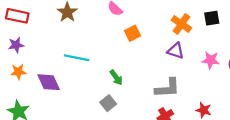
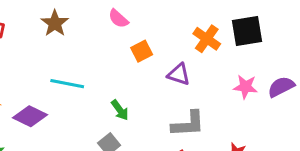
black square: (212, 18) -> (247, 31), size x1.5
purple triangle: (176, 51) -> (179, 74), moved
purple diamond: (49, 82) -> (30, 116), turned -40

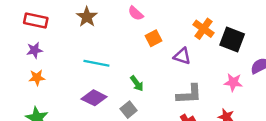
black square: (247, 31) -> (232, 39), moved, turned 30
pink star: (245, 87) -> (233, 82), moved
purple diamond: (30, 116) -> (94, 98), moved

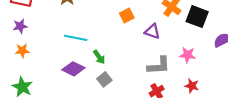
pink star: (233, 82) -> (188, 55), moved
green arrow: (137, 84) -> (99, 57), moved

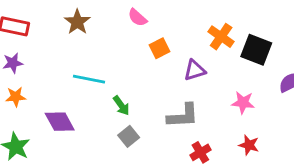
purple triangle: (152, 31) -> (195, 70), turned -35
gray L-shape: (159, 66) -> (183, 116), moved
purple diamond: (73, 69) -> (60, 122), moved, turned 35

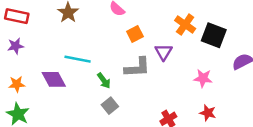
purple triangle: (195, 70) -> (164, 52), turned -42
orange star: (16, 97) -> (17, 84), moved
gray L-shape: (183, 116) -> (137, 67), moved
purple diamond: (60, 122) -> (54, 79), moved

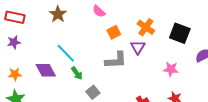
orange cross: (185, 24) -> (146, 27), moved
cyan line: (78, 59) -> (66, 53), turned 35
green arrow: (104, 81) -> (77, 73), moved

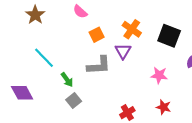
purple diamond: (46, 70) -> (22, 93), moved
green arrow: (77, 73) -> (67, 80), moved

